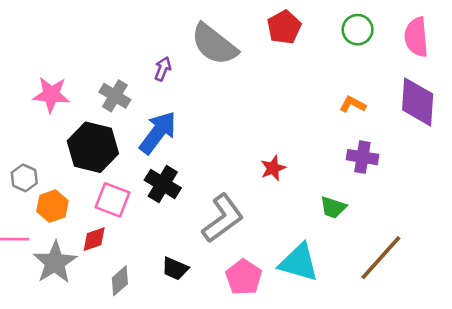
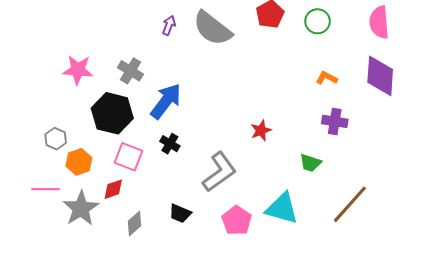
green circle: (358, 30) -> (318, 21), moved
purple arrow: (163, 69) -> (169, 25), moved
black cross: (163, 184) -> (170, 144), size x0.7

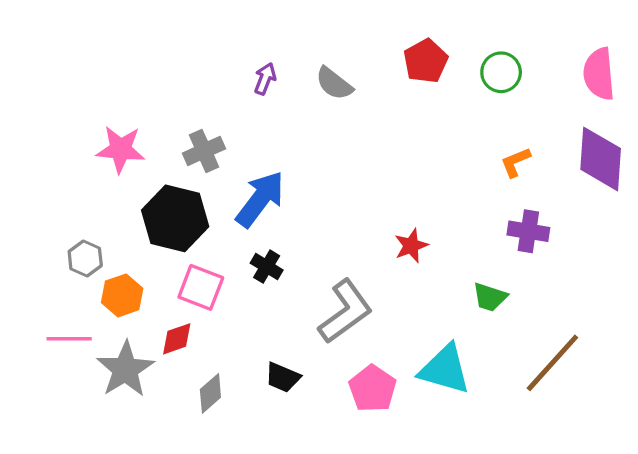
gray semicircle: (212, 28) -> (334, 83), size x0.6
gray cross: (130, 71) -> (204, 151), turned 35
orange L-shape: (327, 78) -> (516, 162), turned -50

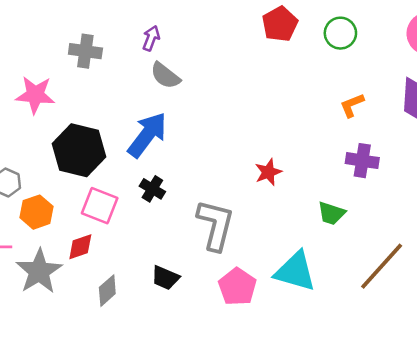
gray semicircle: (334, 83) -> (165, 76), moved
gray cross: (204, 151) -> (85, 51), moved, turned 32
gray L-shape: (345, 312) -> (215, 225), turned -40

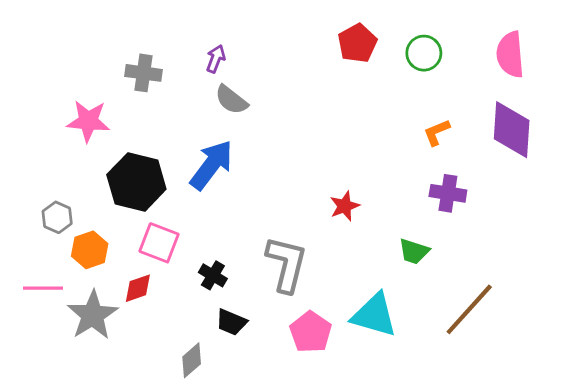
black cross: (152, 189) -> (213, 275), moved
gray diamond: (107, 291) -> (192, 360), moved

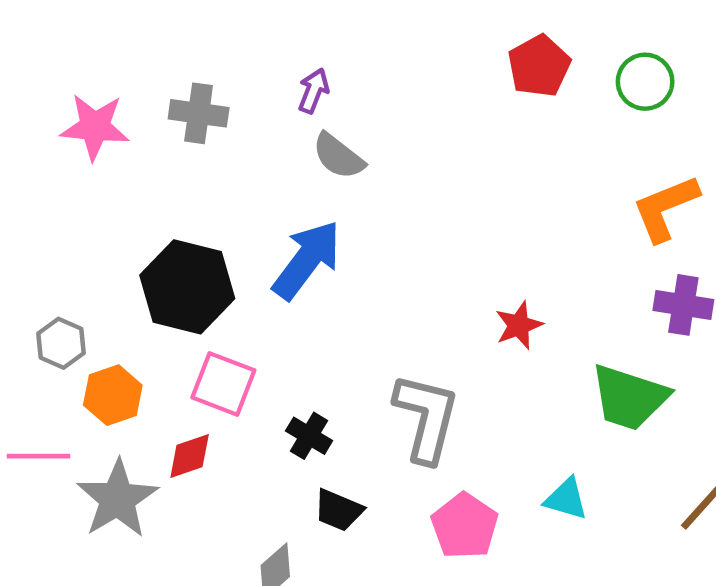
pink star: (88, 121) -> (95, 127), moved
orange L-shape: (437, 132) -> (665, 208), size x1.6
green trapezoid: (414, 251) -> (629, 397), size x1.6
cyan triangle: (374, 315) -> (566, 499), size x0.6

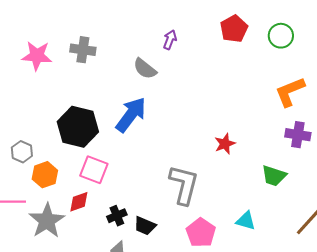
purple arrow: (314, 91) -> (170, 40), moved
green trapezoid: (629, 397) -> (274, 176), size x0.7
black cross: (309, 436) -> (117, 216), moved, turned 36

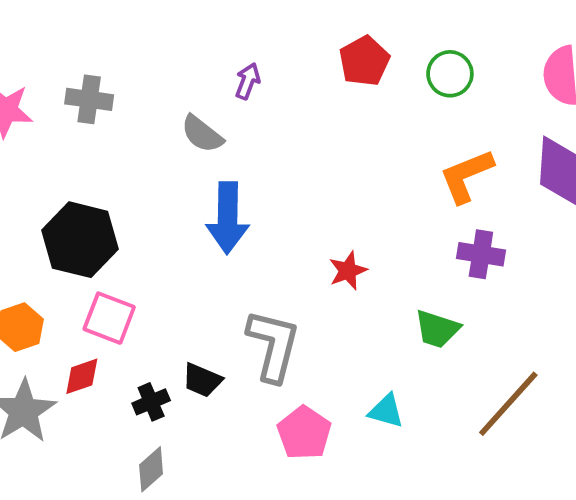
blue arrow: (131, 115) -> (228, 218), moved, turned 144
black trapezoid: (145, 226) -> (202, 380), moved

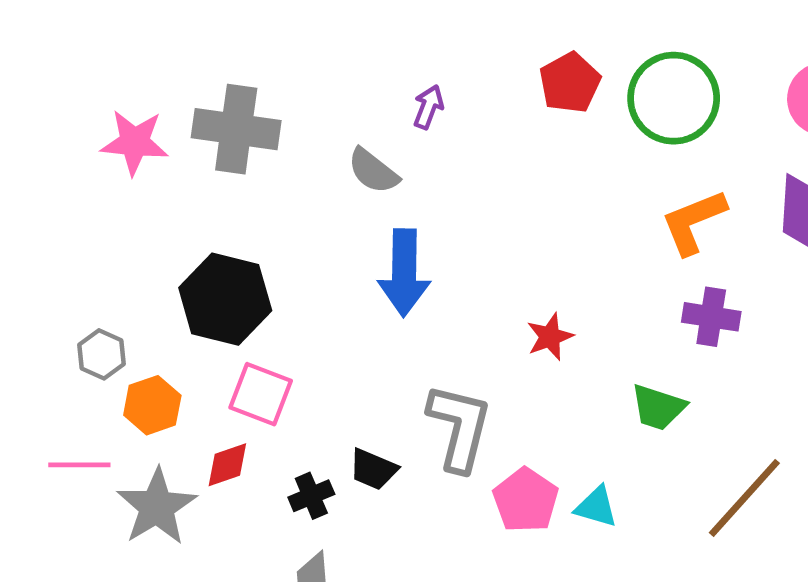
green circle: (450, 74) -> (674, 98), size x1.6
gray cross: (89, 99) -> (236, 129), size x1.5
pink pentagon: (304, 433) -> (526, 500), moved

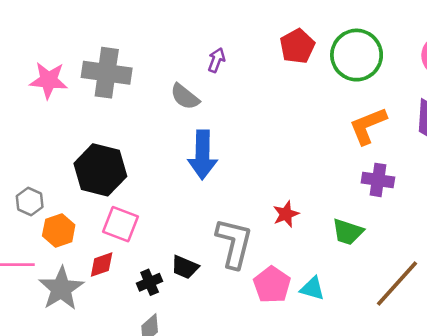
red star: (550, 337) -> (286, 214), moved

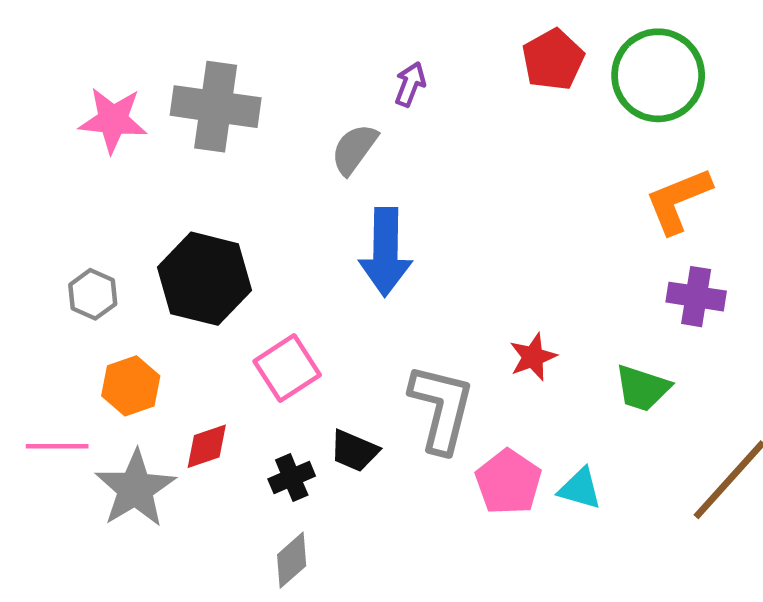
gray semicircle: (185, 97) -> (354, 149), turned 88
gray hexagon: (30, 201) -> (93, 294), moved
pink square: (121, 224) -> (287, 368), moved, turned 36

